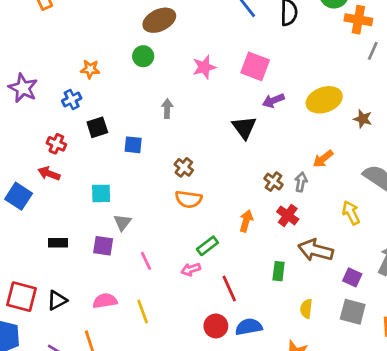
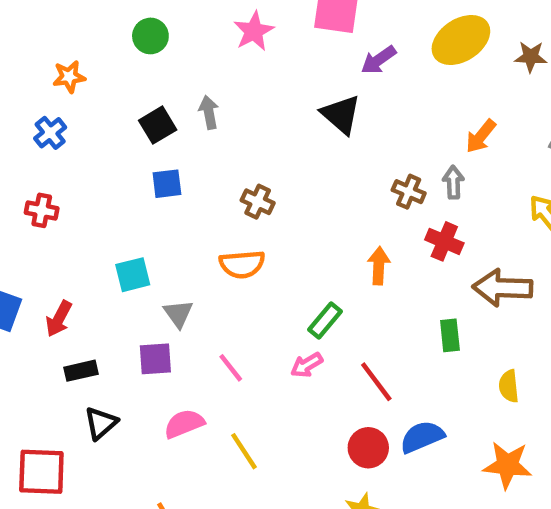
black square: (97, 127) -> (158, 125), moved
red arrow: (49, 173) -> (59, 319), moved, turned -70
orange semicircle: (189, 199) -> (242, 264), moved
black triangle: (57, 300) -> (101, 423), moved
pink semicircle: (105, 301) -> (184, 424), moved

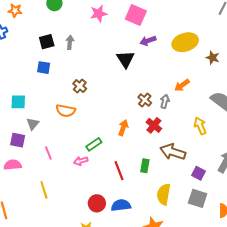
red line: (376, 382) -> (119, 171), moved
yellow semicircle: (509, 386) -> (164, 194), size x1.5
pink semicircle: (184, 424) -> (13, 165), moved

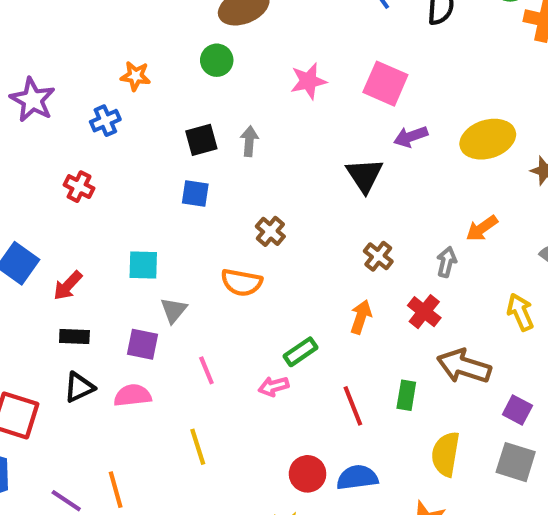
brown cross: (145, 100) -> (378, 256), moved

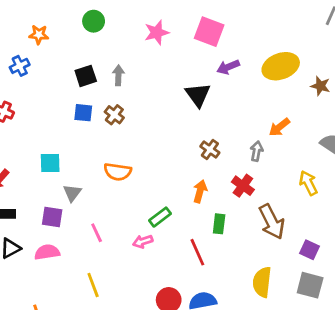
brown cross: (270, 231) -> (114, 115), moved
brown arrow: (464, 366) -> (272, 222), turned -132
green rectangle: (406, 395) -> (219, 224), moved

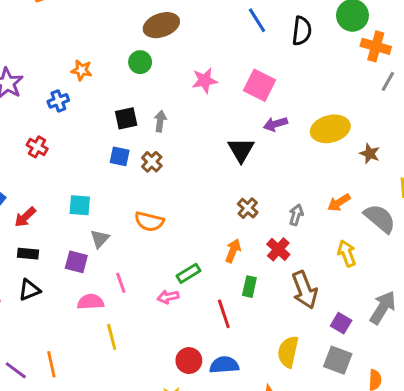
orange arrow: (279, 127) -> (339, 202), moved
pink semicircle: (47, 252) -> (91, 302), moved

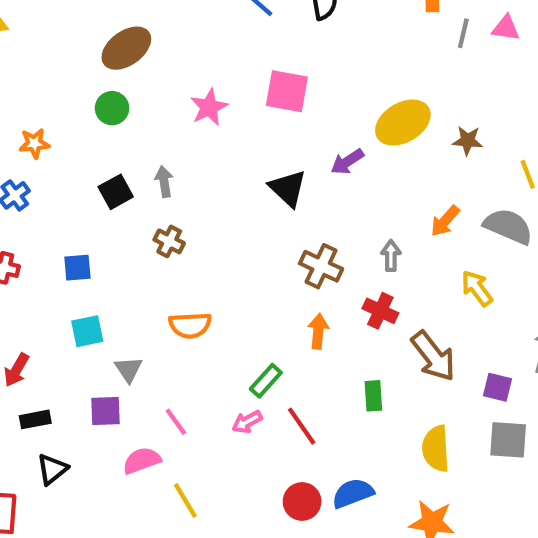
purple arrow: (275, 124) -> (347, 162), moved
blue square: (120, 156) -> (77, 268), moved
brown cross: (248, 208) -> (321, 266), size x1.4
green rectangle: (249, 287) -> (373, 396), moved
red line: (224, 314) -> (302, 426), moved

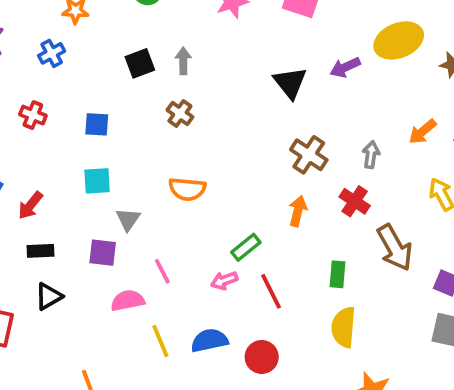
yellow semicircle: (436, 449) -> (344, 327), moved
blue semicircle: (353, 493) -> (209, 340), moved

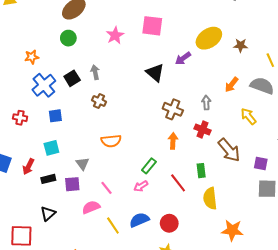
blue cross: (52, 53) -> (44, 85), moved, size x1.6
cyan square: (97, 181) -> (51, 148), moved
black rectangle: (40, 251) -> (48, 179), moved
red line: (271, 291) -> (178, 183), moved

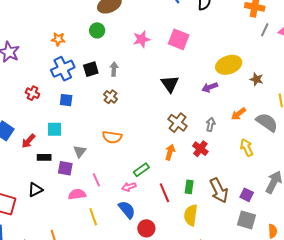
purple arrow: (183, 58) -> (210, 87), moved
brown arrow: (229, 150) -> (219, 190), moved
blue semicircle: (139, 220) -> (127, 210), moved, turned 60

